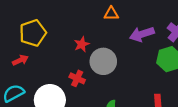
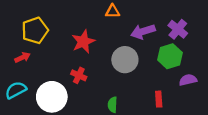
red star: (82, 44) -> (83, 42), size x1.5
gray circle: (103, 61) -> (125, 60), moved

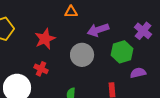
purple cross: (178, 29) -> (143, 31), moved

